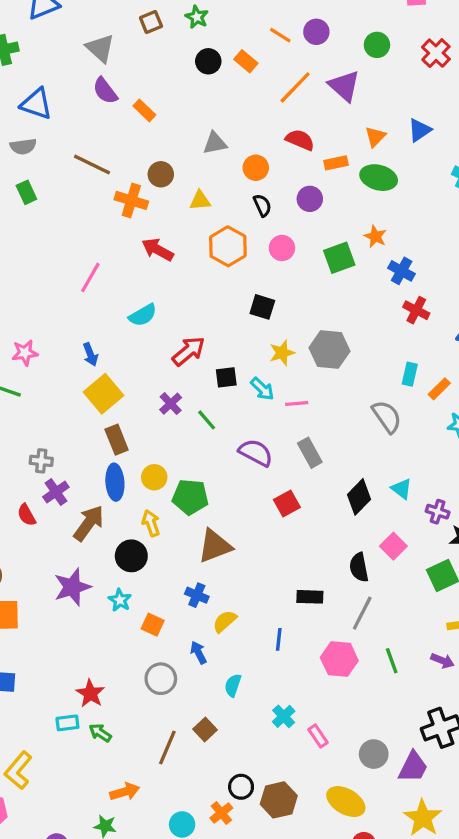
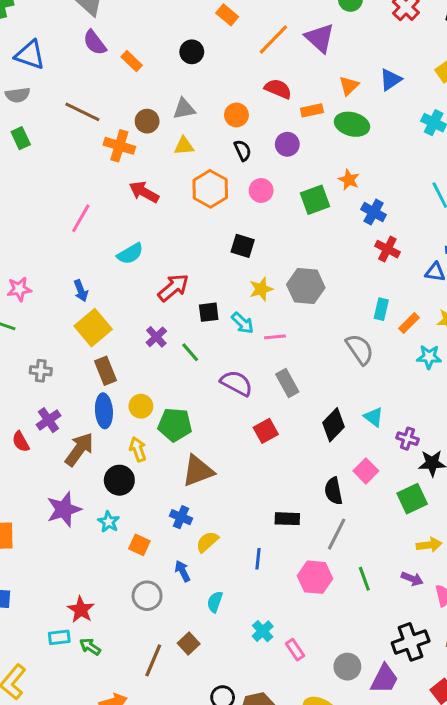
black circle: (208, 61) -> (192, 52), moved
gray triangle: (215, 143) -> (184, 109), moved
gray cross: (41, 461) -> (41, 371), moved

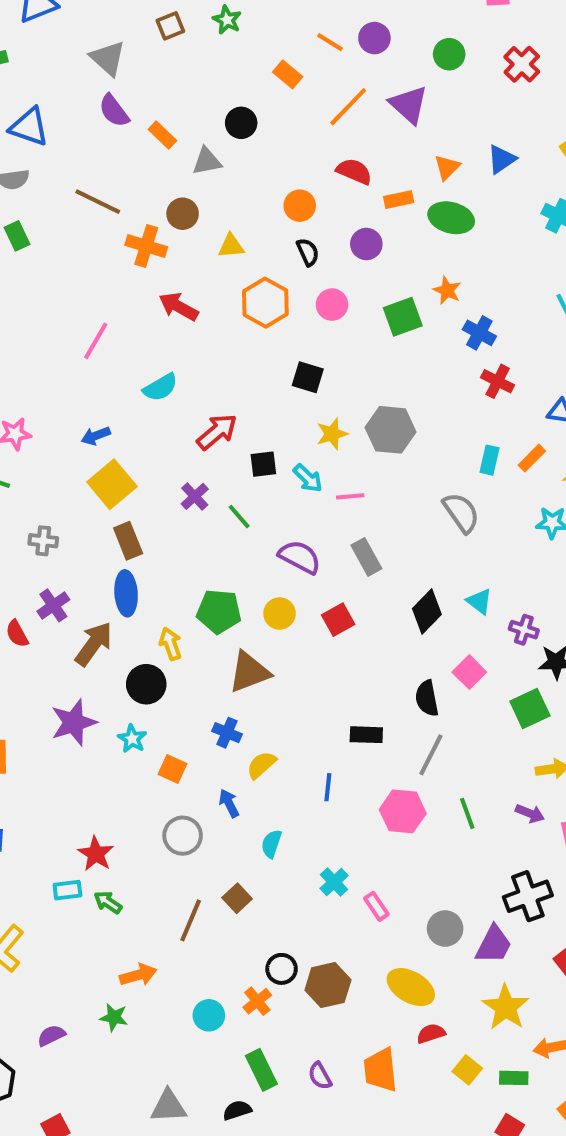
gray triangle: (184, 109) -> (207, 161), moved
blue arrow: (81, 291) -> (96, 436), turned 90
orange rectangle: (409, 323) -> (532, 458), moved
yellow circle: (141, 406) -> (280, 614), moved

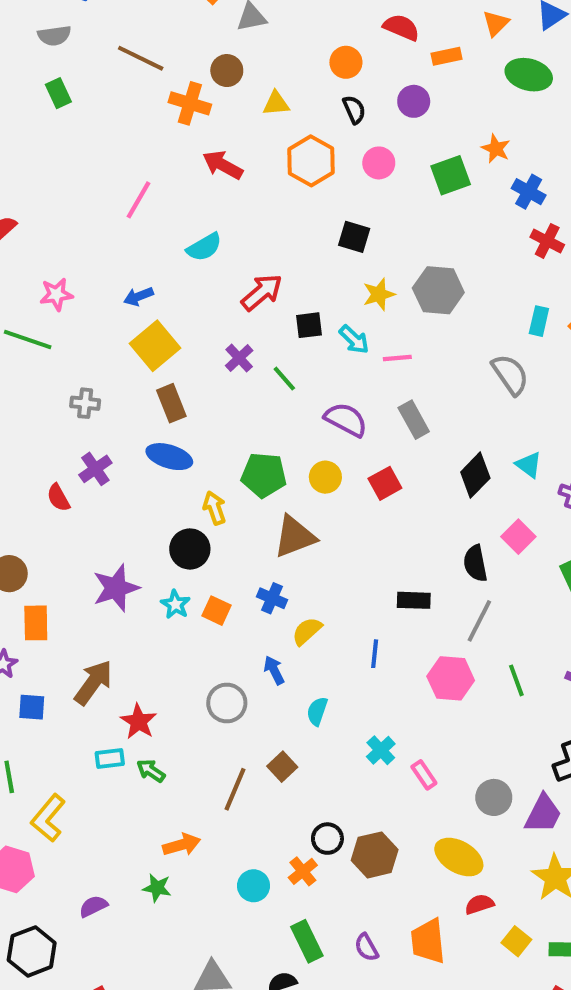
green ellipse: (451, 218) -> (529, 75), moved
blue ellipse: (126, 593) -> (169, 457), turned -69
brown arrow: (94, 644) -> (93, 682), moved
orange square: (172, 769) -> (217, 611), moved

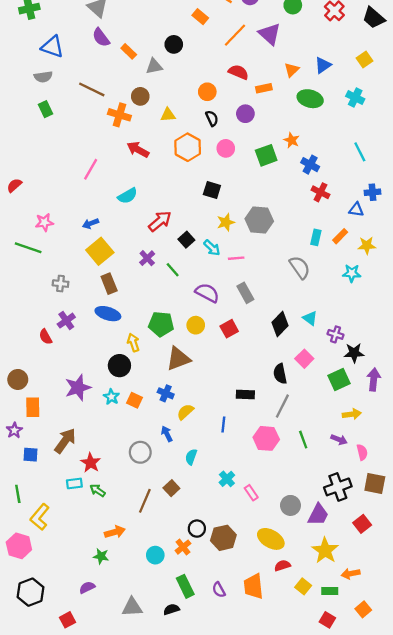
black square: (309, 325) -> (186, 240), turned -35
purple semicircle: (93, 906) -> (87, 587), moved

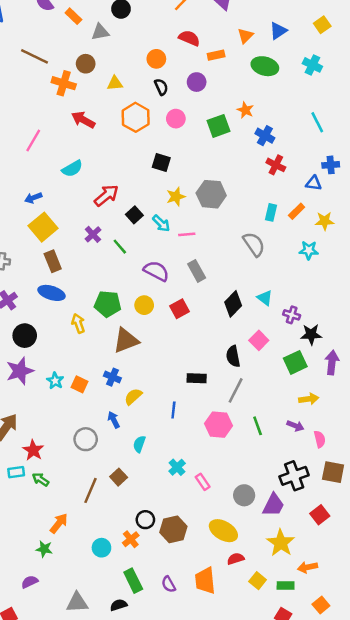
black circle: (119, 366) -> (25, 336), moved
orange arrow: (115, 532) -> (59, 523), turned -36

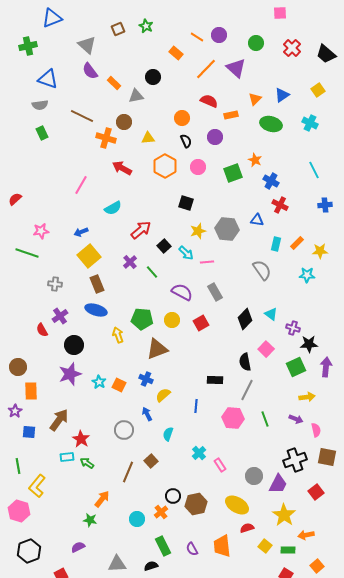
blue triangle: (314, 183) -> (257, 220), moved

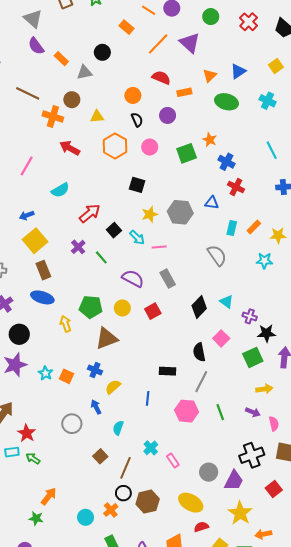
brown line: (128, 472) -> (126, 468), moved

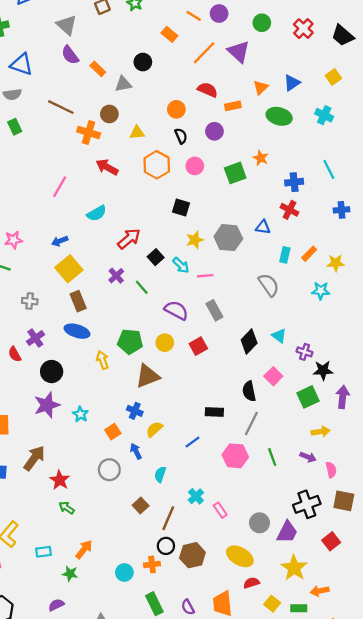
blue cross: (226, 162) -> (294, 182), moved, turned -35
orange square: (67, 376) -> (113, 432), moved, turned 32
blue line: (148, 398) -> (192, 442), turned 48
cyan rectangle: (12, 452) -> (44, 552), moved
orange cross: (111, 510) -> (152, 564), turned 32

